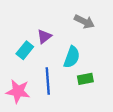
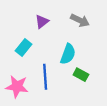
purple triangle: (44, 36) -> (42, 21), moved
green rectangle: (85, 79) -> (81, 75), turned 40

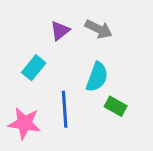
gray arrow: (80, 20) -> (99, 29), moved

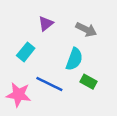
gray arrow: (99, 29) -> (86, 29), moved
blue line: (65, 109) -> (49, 84), turned -60

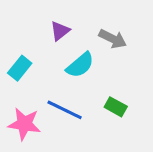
cyan rectangle: (26, 52) -> (20, 68), moved
cyan semicircle: (74, 59) -> (80, 65), moved, turned 30

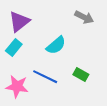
purple triangle: (60, 31) -> (19, 22), moved, size x1.5
gray arrow: (113, 39) -> (84, 17), moved

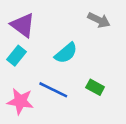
purple triangle: (19, 22) -> (23, 25), turned -45

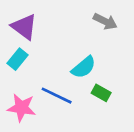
cyan semicircle: (66, 53) -> (84, 67), moved

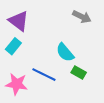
cyan semicircle: (84, 67) -> (65, 52), turned 90

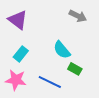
cyan rectangle: (13, 46) -> (21, 54), moved
blue line: (44, 75) -> (50, 82), moved

